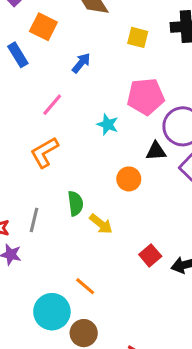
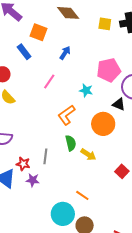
yellow square: (138, 37) -> (105, 24), moved
black triangle: (156, 151) -> (119, 104), turned 32
orange L-shape: (44, 152) -> (66, 115), moved
orange circle: (129, 179) -> (103, 124), size x1.5

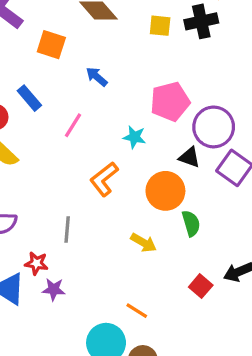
blue rectangle: (24, 52) -> (29, 98), moved
blue arrow: (65, 53) -> (97, 77), turned -80
green semicircle: (71, 143) -> (191, 223), moved
gray line: (45, 156) -> (67, 230), moved
red square: (122, 171) -> (201, 286), moved

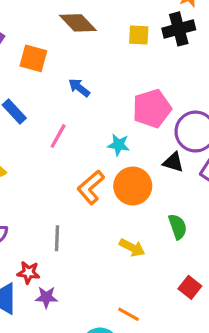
orange circle: (165, 191) -> (133, 186), moved

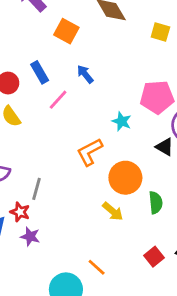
blue arrow: (79, 88) -> (85, 74), moved
pink line: (58, 136) -> (58, 100), moved
orange circle: (133, 186) -> (125, 178), moved
gray line: (57, 238) -> (36, 189), moved

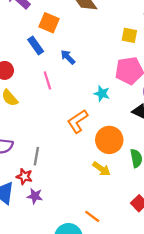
yellow square: (160, 32) -> (129, 35), moved
blue rectangle: (40, 72) -> (36, 45), moved
pink line: (58, 100) -> (47, 80), turned -54

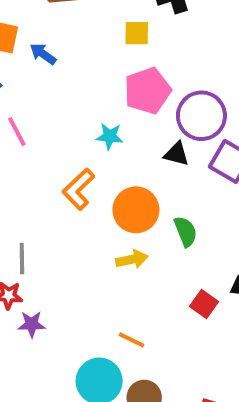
blue arrow: (68, 57) -> (43, 54), moved
yellow arrow: (101, 169) -> (132, 259), turned -36

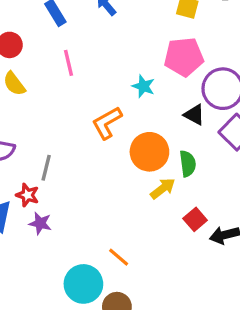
green semicircle: (186, 231) -> (188, 164), moved
yellow arrow: (132, 259) -> (163, 188), moved, turned -40
red square: (204, 304) -> (195, 219), moved

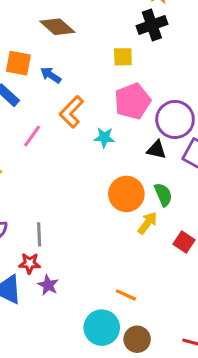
pink line: (69, 63) -> (32, 136), turned 65
orange L-shape: (107, 123) -> (71, 112), moved
purple star: (40, 223) -> (48, 285), turned 30

